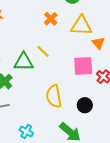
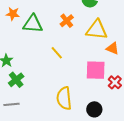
orange triangle: (98, 43) -> (113, 48), turned -32
green triangle: (24, 62) -> (33, 24), moved

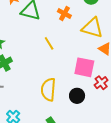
orange cross: (67, 21) -> (64, 14), turned -32
black circle: (94, 109) -> (77, 96), moved

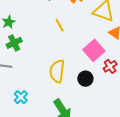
pink square: (84, 67) -> (94, 50), turned 35

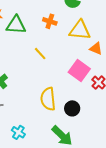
black circle: (85, 79) -> (72, 108), moved

